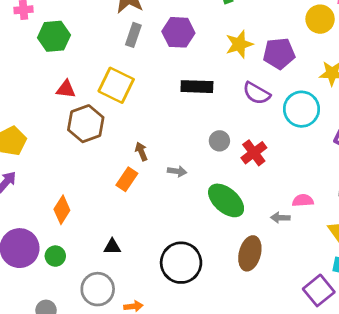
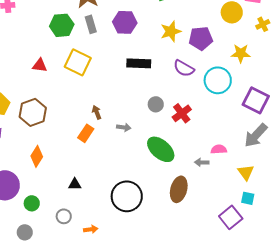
gray rectangle: (133, 35) -> (91, 24), turned -36
green hexagon: (54, 36) -> (62, 25), moved
brown hexagon: (86, 124) -> (33, 112), moved
green circle: (55, 256) -> (32, 203), moved
gray circle: (98, 289) -> (64, 216), size x0.6

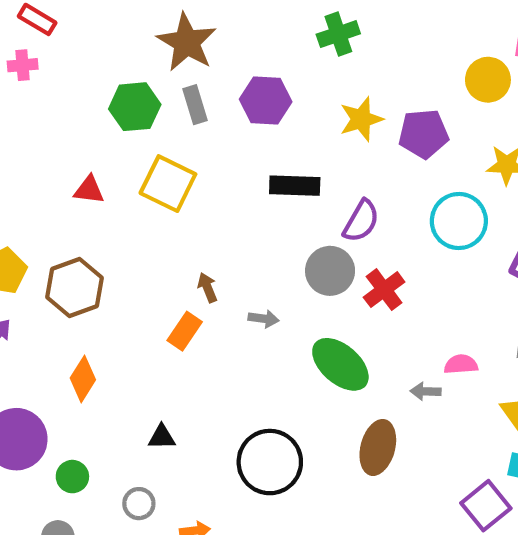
purple semicircle: (184, 68) -> (361, 221), moved, turned -90
gray circle: (156, 104) -> (330, 271), size x1.5

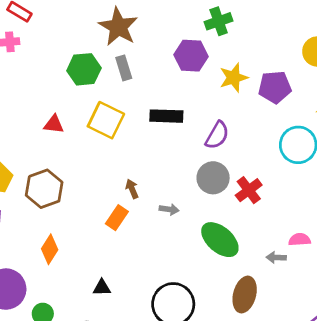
purple hexagon: (266, 100) -> (191, 56), moved
black rectangle: (295, 186) -> (166, 116), moved
purple semicircle: (361, 221) -> (217, 135), moved

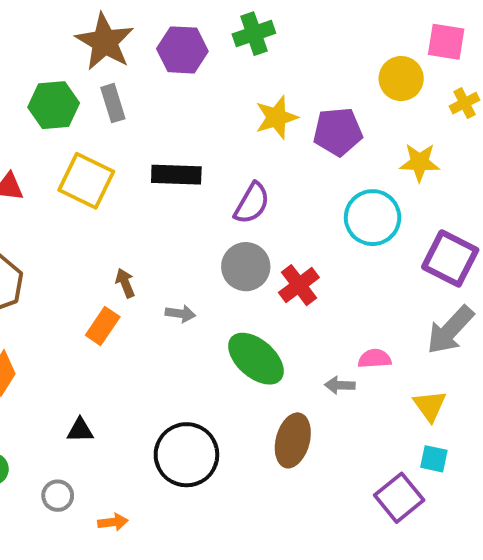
purple hexagon: (191, 56) -> (182, 50), moved

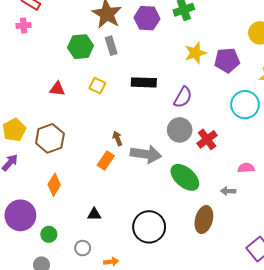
yellow square: (86, 181) -> (97, 86), size x0.6
gray arrow: (180, 314) -> (146, 154), size x2.0
pink semicircle: (375, 359) -> (246, 168), moved

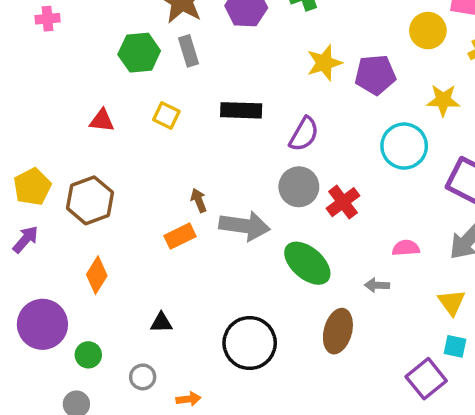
orange rectangle: (106, 160) -> (180, 236), turned 30

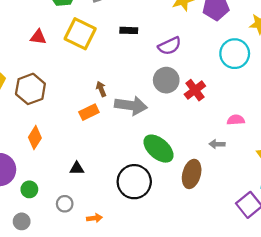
black rectangle: (241, 110) -> (129, 30), size x0.7
yellow square: (166, 115) -> (80, 34), size x1.8
purple semicircle: (304, 134) -> (170, 46), turned 35
green ellipse: (307, 263) -> (159, 149), moved

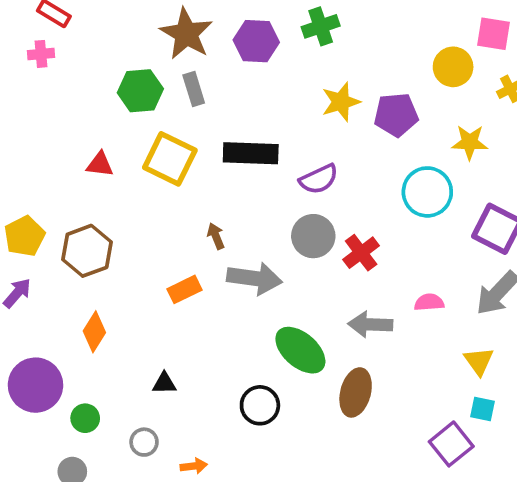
black rectangle: (129, 30) -> (251, 153), size x1.8
brown arrow: (101, 89) -> (216, 236), moved
gray arrow: (217, 144) -> (370, 324), moved, size x1.6
black circle: (134, 182) -> (260, 405), size x0.7

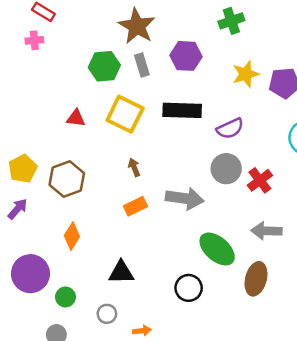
purple hexagon: (256, 41) -> (186, 56), moved
brown arrow: (216, 236) -> (134, 167), moved
black triangle: (164, 383) -> (121, 272), size x1.5

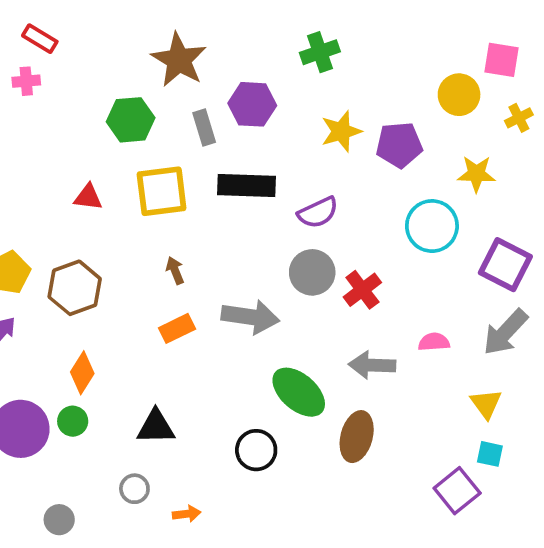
gray rectangle: (142, 65) -> (204, 127), moved
yellow square: (125, 114) -> (162, 191), turned -33
green circle: (65, 297) -> (73, 421), moved

